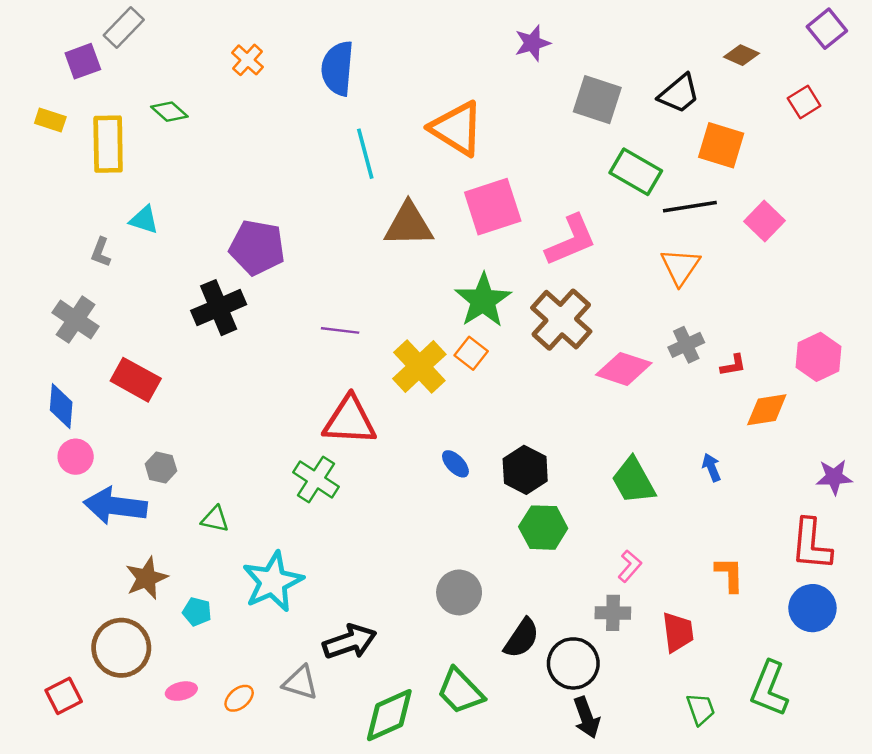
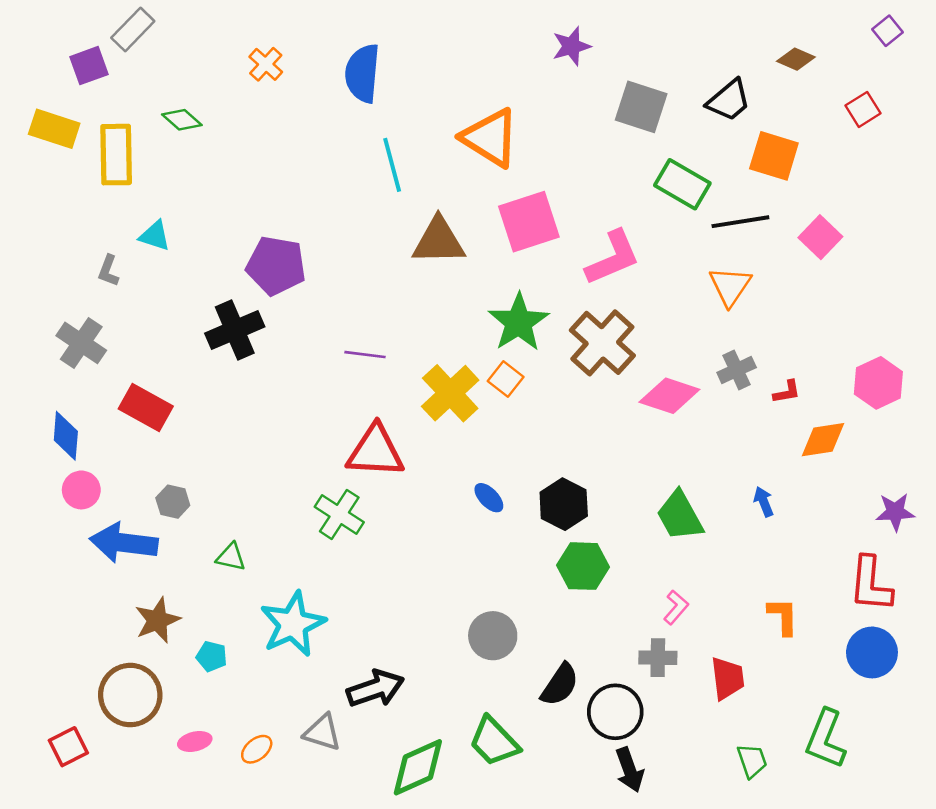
purple square: (827, 29) -> (887, 31), size x0.7
yellow rectangle: (50, 120) -> (54, 129), size x1.5

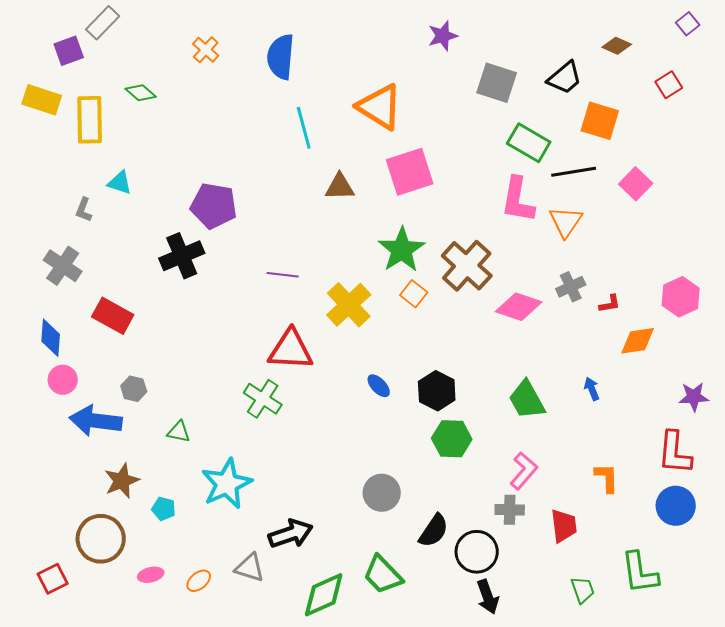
brown triangle: (439, 241) -> (340, 187), size x0.7
pink L-shape: (613, 258) -> (518, 200), moved, turned 123
orange square: (506, 379) -> (414, 294), moved
pink L-shape: (676, 607) -> (524, 471), size x1.4
green L-shape: (826, 739) -> (640, 573), turned -30

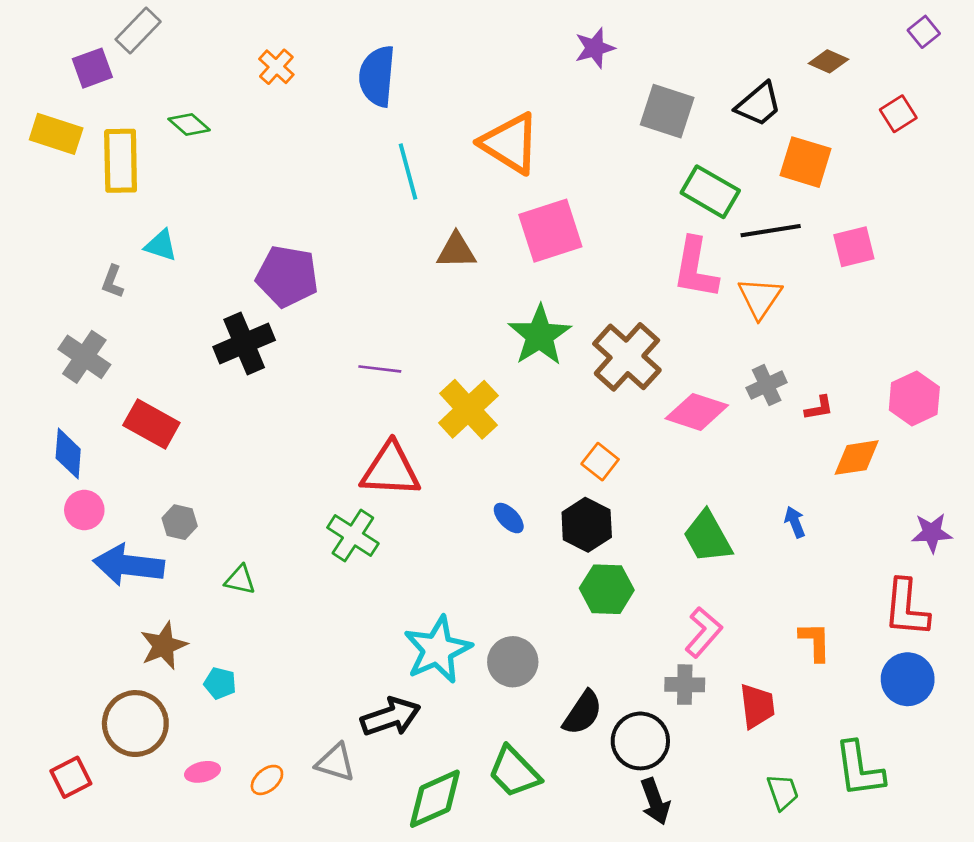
pink square: (636, 184) -> (854, 247), turned 32
orange square: (414, 294) -> (600, 462), moved
cyan star: (227, 484) -> (438, 650), moved

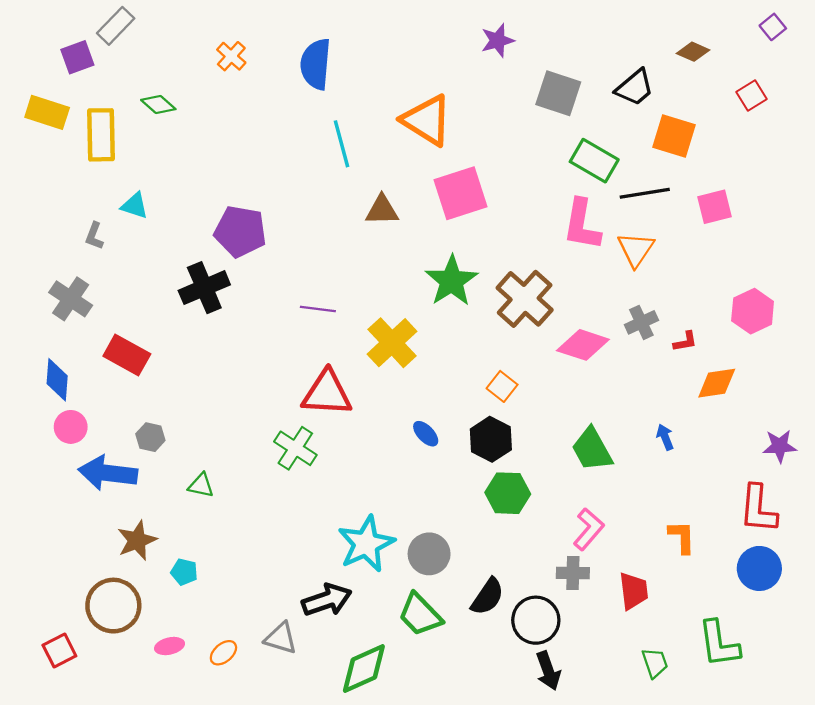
pink hexagon: (914, 399) -> (753, 311), moved
green trapezoid: (514, 772) -> (420, 615), moved

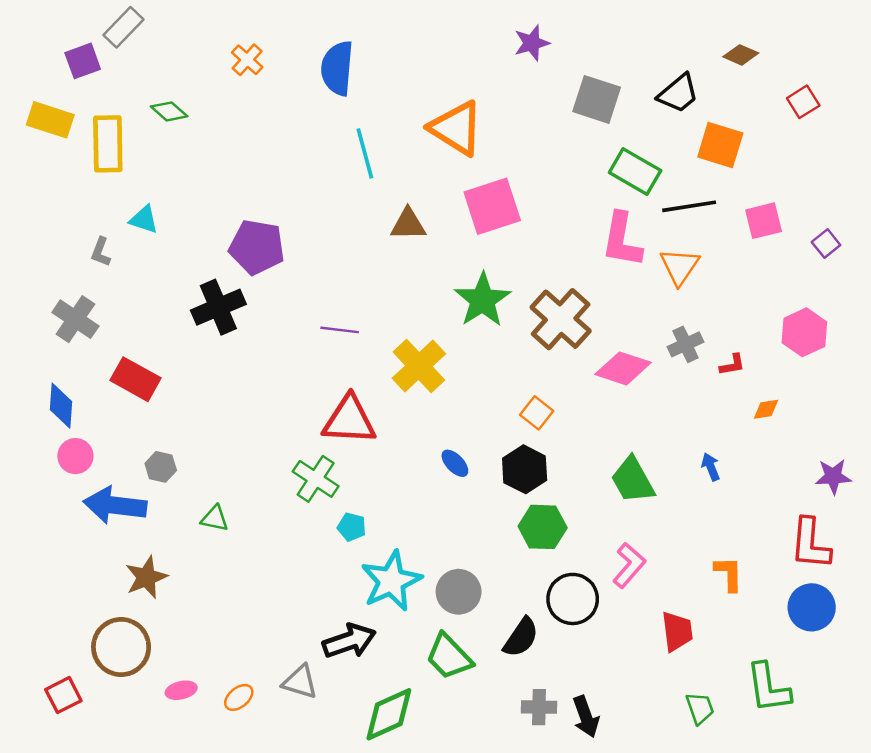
purple square: (773, 27) -> (826, 244), moved
orange diamond: (717, 383) -> (766, 409), size x0.6
cyan pentagon: (184, 572) -> (352, 527), moved
gray cross: (573, 573) -> (539, 707), moved
black circle: (536, 620) -> (573, 599), moved

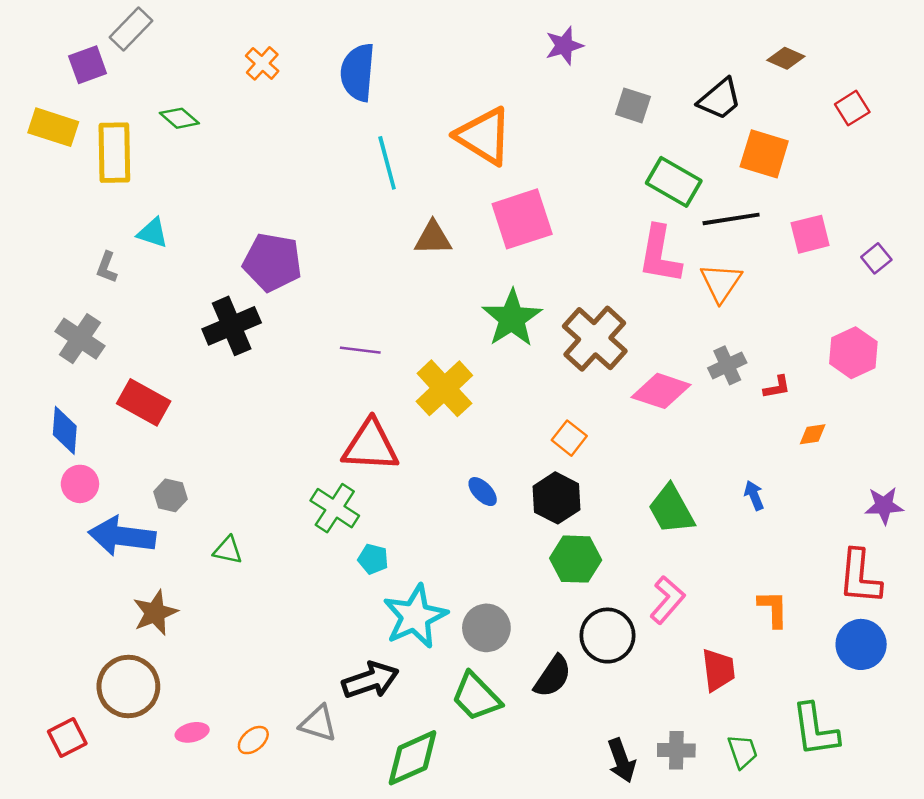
gray square: (597, 99) -> (633, 105), size x0.7
gray cross: (539, 707) -> (676, 750), moved

